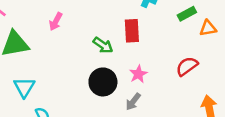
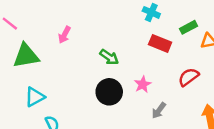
red rectangle: (132, 31) -> (160, 43), moved, turned -65
cyan triangle: (24, 87) -> (35, 97), turned 30
gray arrow: (133, 102) -> (159, 110), moved

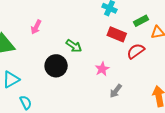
red semicircle: (189, 77) -> (136, 51), moved
black circle: (109, 92) -> (56, 66), moved

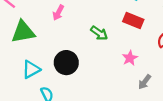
red rectangle: (117, 34) -> (133, 21), moved
black circle: (56, 66) -> (66, 63), moved

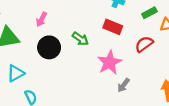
pink star: (130, 58) -> (110, 62), size x1.6
black circle: (66, 63) -> (49, 47), moved

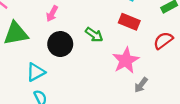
cyan triangle: (16, 73) -> (36, 72), moved

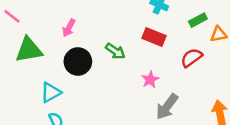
pink star: (126, 60) -> (150, 80), size x0.6
gray arrow: (141, 85) -> (167, 107), size x1.5

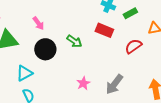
green rectangle: (198, 20) -> (130, 13), moved
pink arrow: (69, 28) -> (38, 23), turned -64
pink star: (150, 80) -> (83, 83), moved

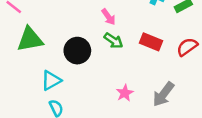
pink arrow: (38, 23) -> (109, 17), moved
red rectangle: (104, 30) -> (151, 42), moved

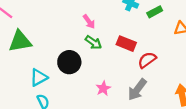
red semicircle: (187, 47) -> (147, 60), moved
black circle: (77, 51) -> (69, 62), moved

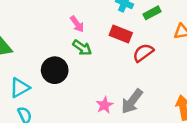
red rectangle: (126, 44) -> (121, 34), moved
red semicircle: (147, 60) -> (143, 53), moved
pink star: (103, 88) -> (105, 105), moved

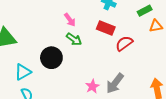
green rectangle: (152, 13) -> (145, 11), moved

